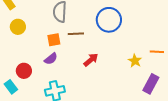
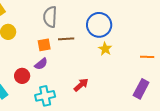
red arrow: (91, 60) -> (81, 85), moved
yellow star: (135, 61) -> (105, 49), moved
red circle: (24, 71) -> (22, 76), moved

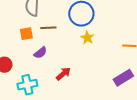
purple semicircle: (41, 64) -> (40, 53), moved
purple rectangle: (141, 89) -> (123, 78), turned 30

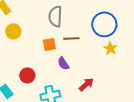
purple semicircle: (40, 53) -> (63, 63), turned 96

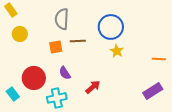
purple semicircle: (63, 63) -> (65, 73), moved
red circle: (27, 75) -> (34, 78), size x1.5

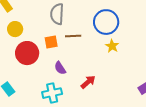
red circle: (34, 78) -> (27, 53), moved

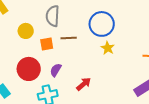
yellow circle: (15, 29) -> (26, 31), moved
red circle: (27, 53) -> (29, 69), moved
purple semicircle: (60, 68) -> (56, 70), turned 64

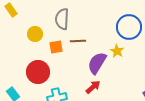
blue circle: (102, 24) -> (129, 27), moved
purple semicircle: (56, 70) -> (97, 63), moved, size x1.6

